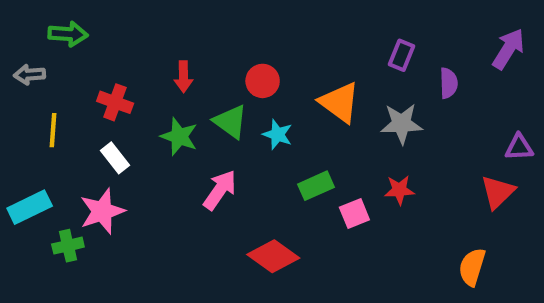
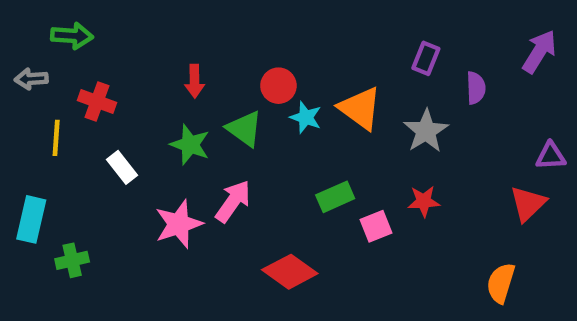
red cross: (115, 102) -> (97, 102), moved
gray star: (402, 124) -> (426, 131), turned -30
cyan star: (278, 134) -> (306, 117), moved
cyan rectangle: (30, 207) -> (31, 219), turned -51
pink star: (102, 211) -> (179, 224), moved

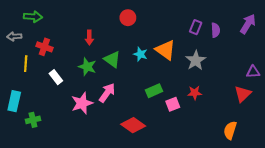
red circle: (278, 86) -> (128, 18), moved
purple semicircle: (476, 88) -> (216, 30), moved

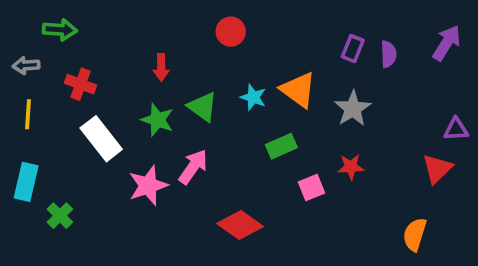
yellow line: (26, 64) -> (28, 114), moved
white rectangle: (56, 77) -> (101, 139), size x1.6
green rectangle: (154, 91) -> (281, 146), moved
green cross: (33, 120) -> (60, 216), turned -32

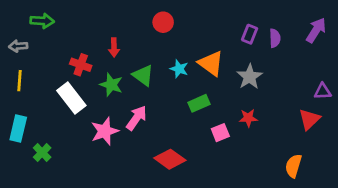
red cross: (81, 84) -> (81, 65), moved

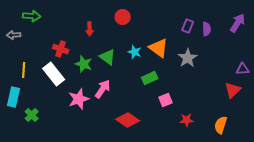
red arrow: (114, 47) -> (90, 29), moved
yellow line: (20, 81) -> (24, 70), moved
red star: (248, 118) -> (187, 120), moved

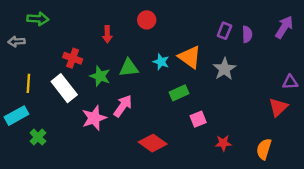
green triangle: (108, 57) -> (129, 68), turned -42
cyan rectangle: (14, 97) -> (16, 116), turned 48

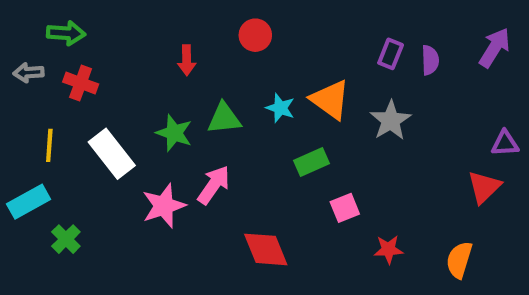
red cross: (73, 58) -> (81, 83), moved
red diamond: (153, 143) -> (266, 249), turned 32

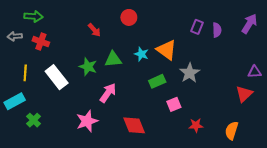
red arrow: (187, 60) -> (94, 30), turned -40
gray star: (391, 120) -> (190, 73), moved
pink star: (164, 206) -> (87, 121), moved

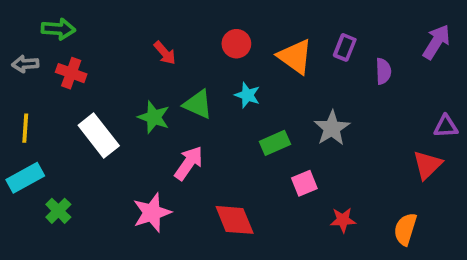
red circle: (129, 17) -> (236, 44), moved
purple semicircle: (217, 30) -> (383, 71), moved
orange triangle: (167, 50) -> (295, 57), moved
green triangle: (113, 59) -> (198, 104), turned 30
yellow line: (25, 73) -> (25, 128), moved

